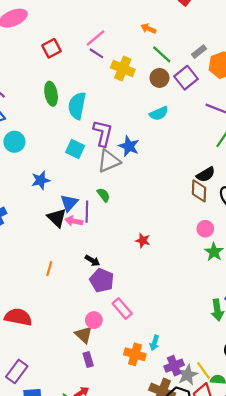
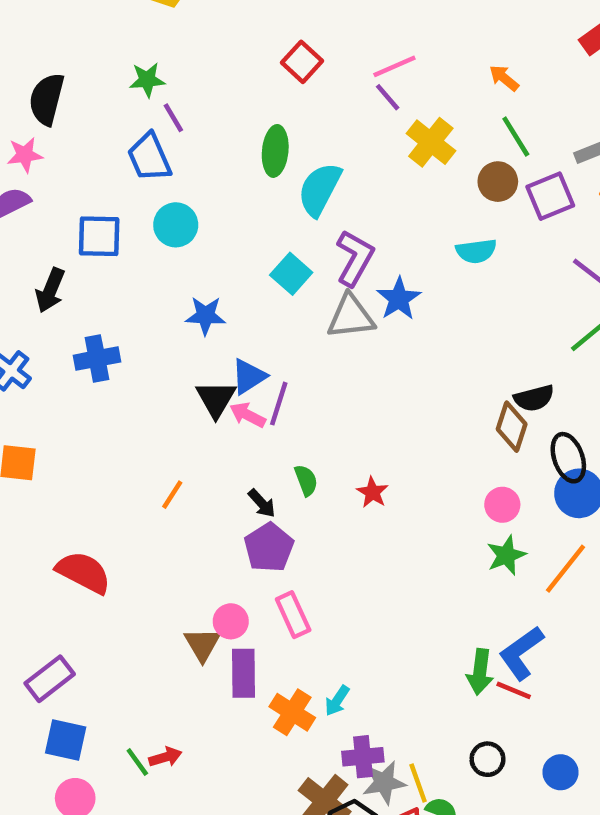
red square: (52, 48) -> (302, 62), turned -36
green semicircle: (103, 195) -> (306, 480), moved
purple rectangle: (88, 360) -> (244, 673), moved, size x1.5

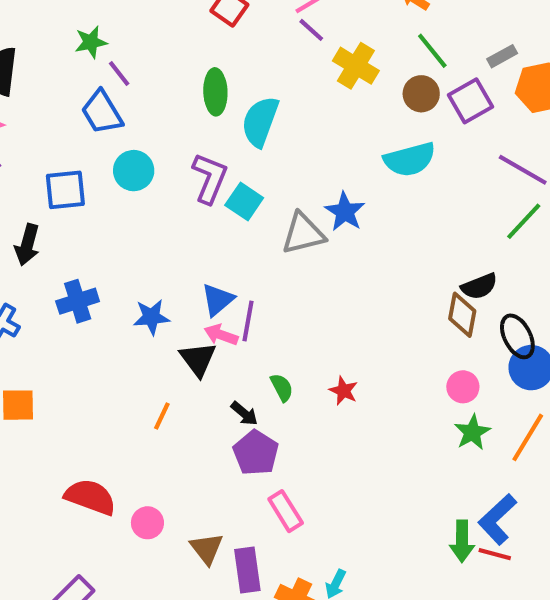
cyan semicircle: (476, 251) -> (410, 159), size x1.4
purple L-shape: (355, 258) -> (210, 178), moved
blue star: (205, 316) -> (151, 317), moved
black triangle: (216, 399) -> (198, 359), moved
pink circle: (231, 621) -> (147, 523), moved

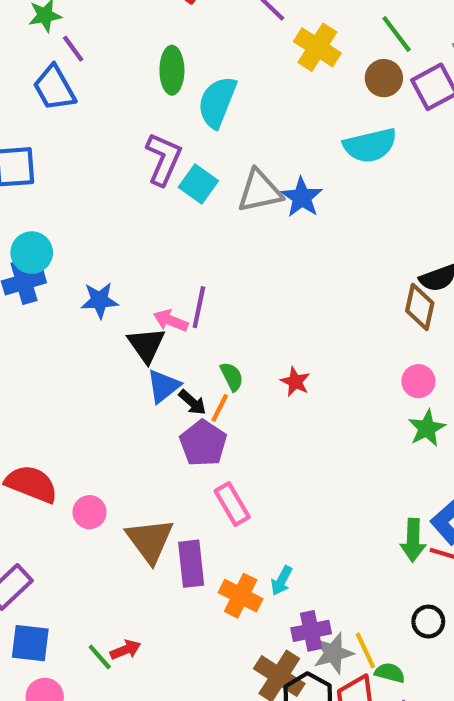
cyan circle: (134, 171) -> (32, 253), moved
gray triangle: (303, 234) -> (260, 191), moved
blue triangle: (218, 300) -> (163, 386), moved
orange line: (162, 416) -> (220, 408), moved
brown triangle: (207, 549) -> (150, 540), size x1.4

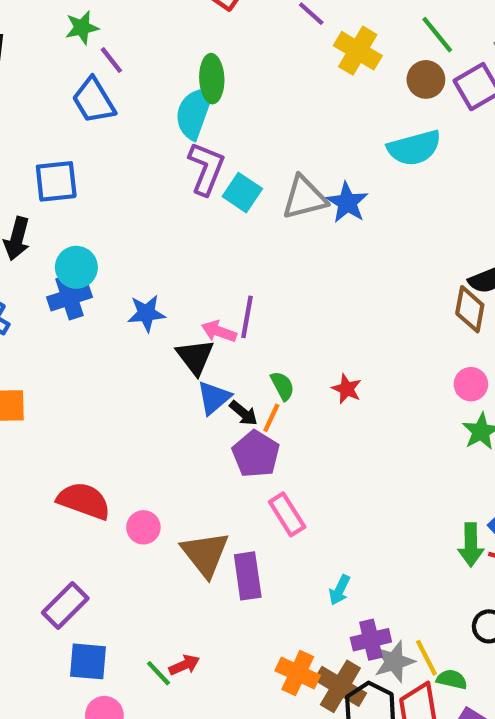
cyan semicircle: (217, 102) -> (194, 113), moved
orange cross: (241, 596) -> (298, 673), moved

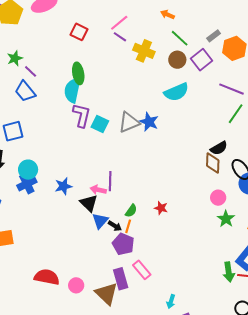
green semicircle: (282, 386) -> (131, 211), turned 72
purple rectangle: (248, 576) -> (121, 279), moved

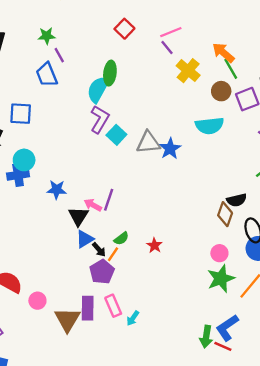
orange arrow: (167, 15) -> (223, 53), moved, size x1.5
green star: (226, 219) -> (221, 279), size x1.4
cyan arrow: (171, 301) -> (133, 318), moved

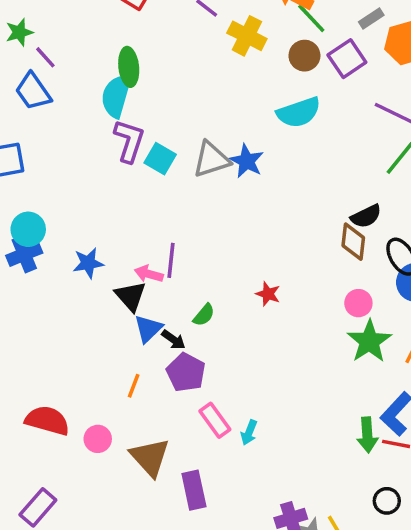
red star: (154, 245) -> (268, 294), moved
orange line: (113, 254) -> (134, 386), moved
purple rectangle: (88, 308) -> (194, 490), moved

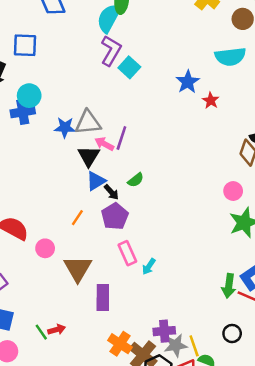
gray triangle: (211, 159) -> (88, 123), moved
red star: (268, 294) -> (211, 101), moved
pink circle: (358, 303) -> (233, 191), moved

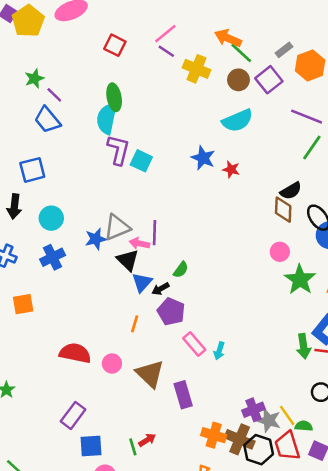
blue cross: (23, 112) -> (53, 257), moved
black arrow: (111, 192) -> (160, 289), turned 119
green line: (41, 332) -> (133, 447), turned 35
gray star: (176, 345) -> (269, 420), turned -30

